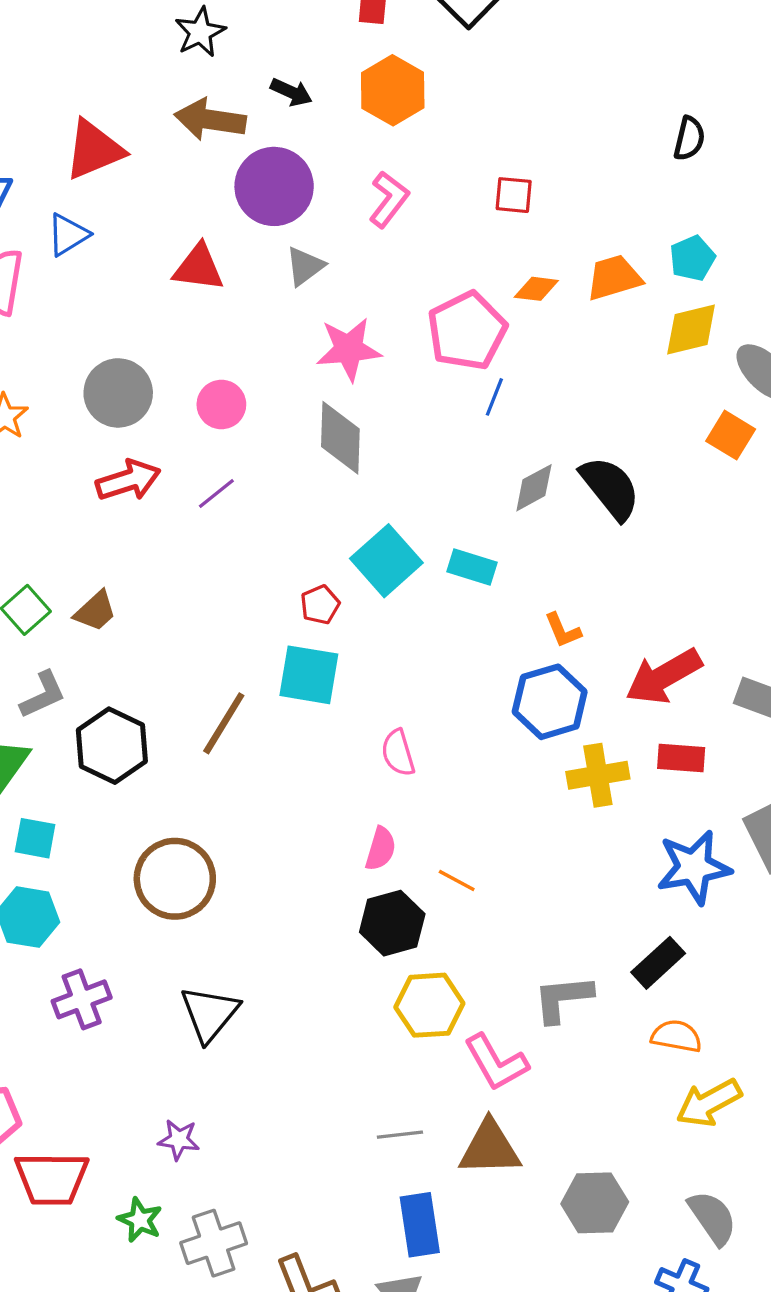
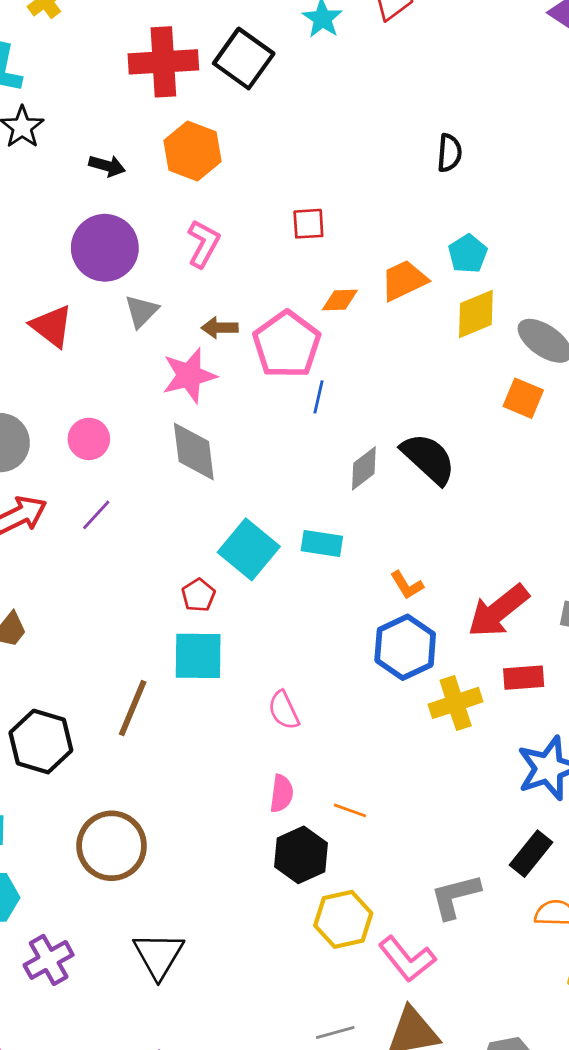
brown arrow: (210, 120) -> (220, 328), moved, size x0.6
red triangle: (199, 268) -> (52, 326), turned 39

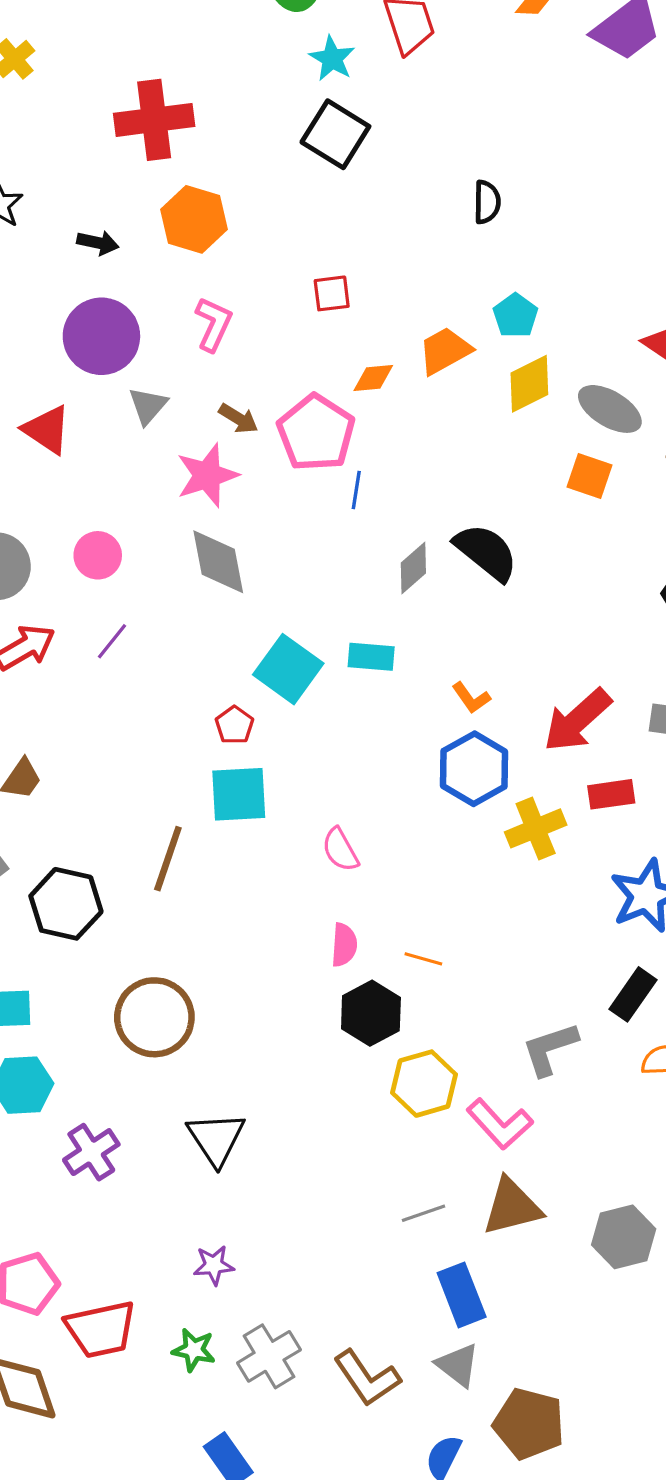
black square: (244, 58) -> (335, 134), moved
brown arrow: (220, 328) -> (238, 419), turned -144

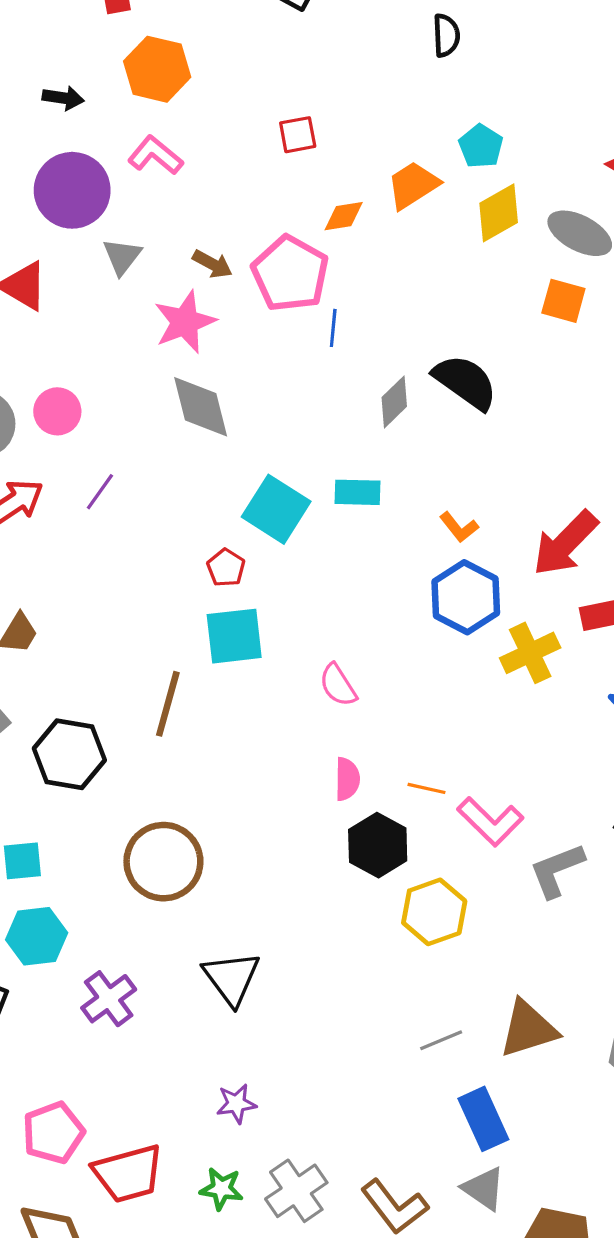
pink L-shape: (214, 324) -> (155, 155), moved, turned -72
pink circle: (98, 555) -> (57, 411), moved
pink L-shape: (500, 1124) -> (490, 821), moved

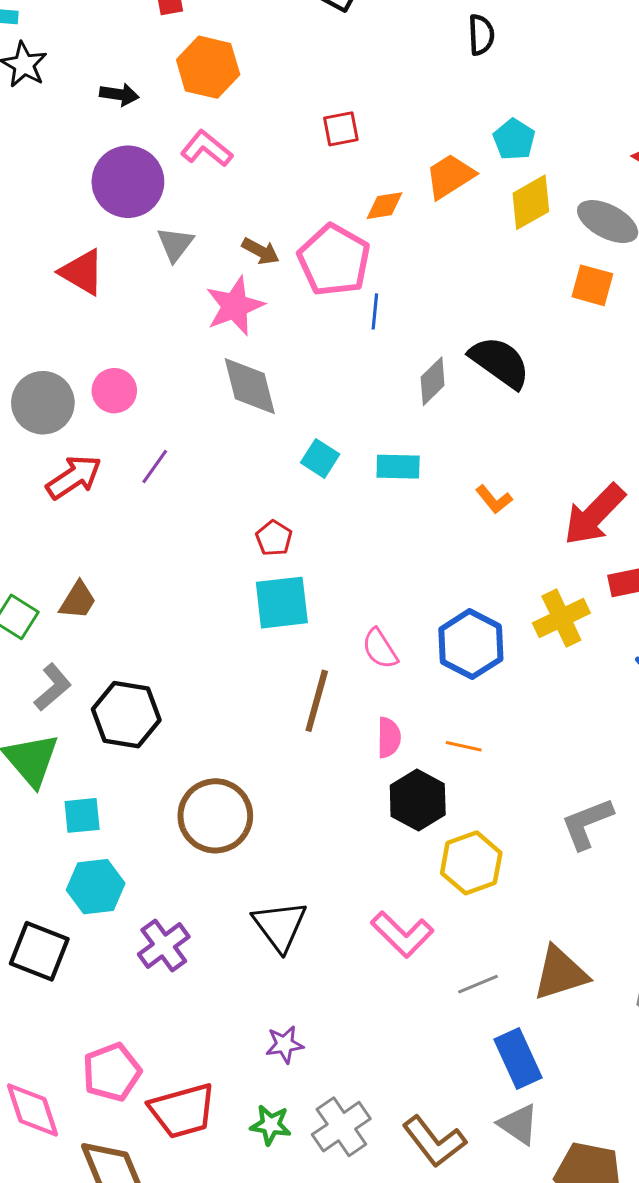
cyan square: (276, 509) -> (320, 458), moved, size x0.6
blue hexagon: (466, 597) -> (471, 644), moved
brown line: (168, 704) -> (317, 701), moved
pink L-shape: (490, 821) -> (402, 934), moved

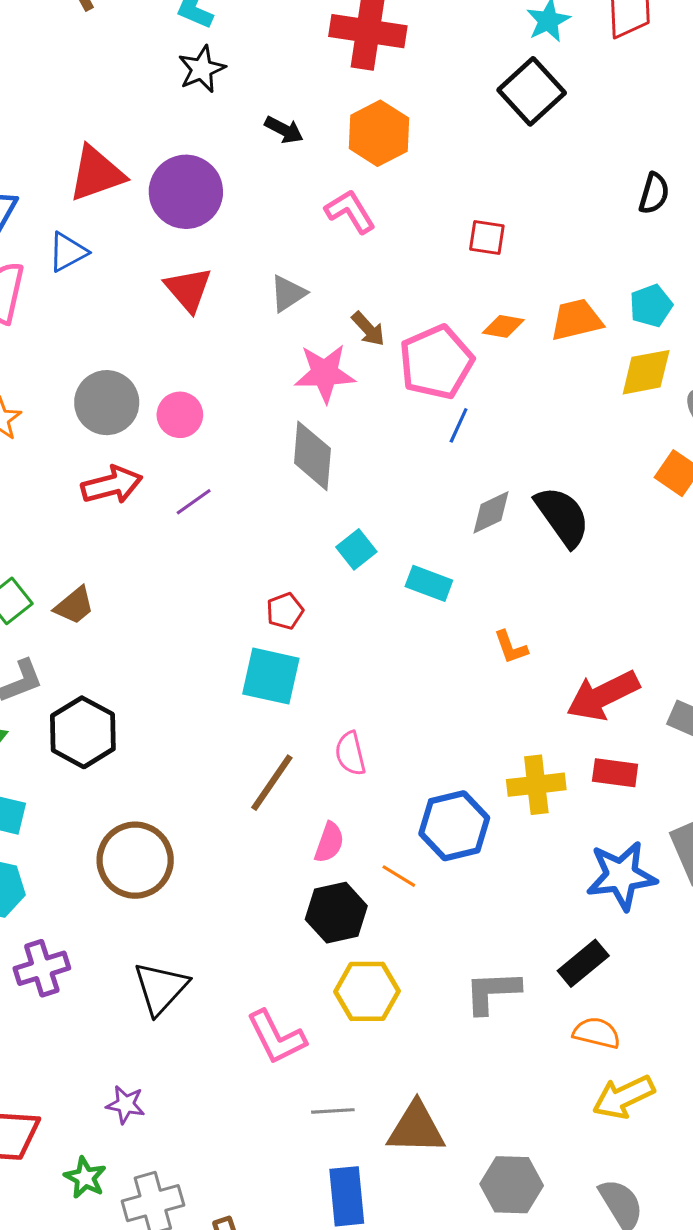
purple circle: (128, 182) -> (186, 192), moved
blue hexagon: (471, 644) -> (454, 826), moved

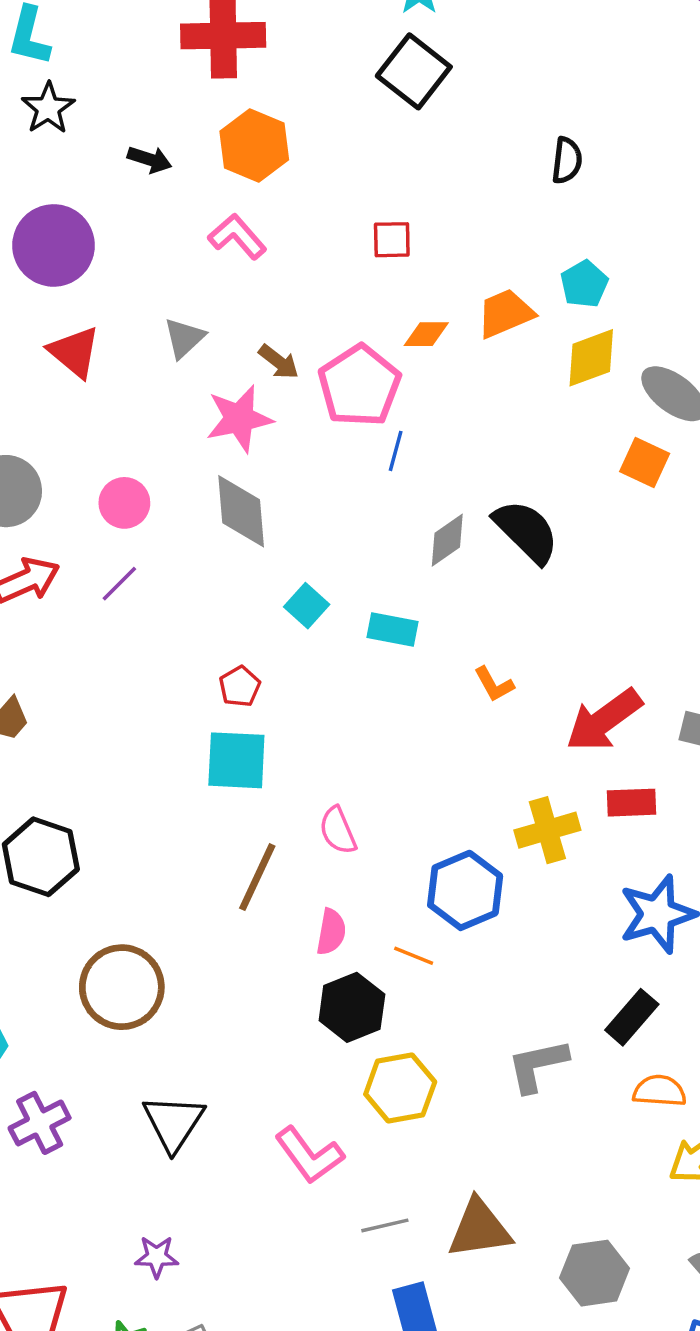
pink circle: (180, 415) -> (124, 503), moved

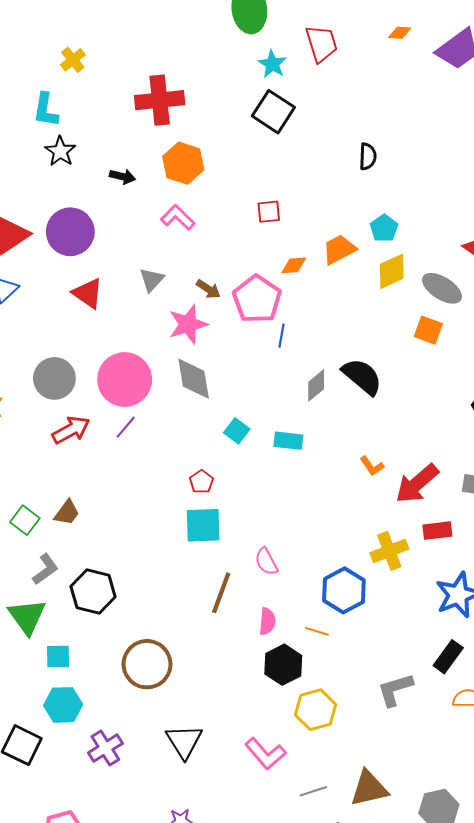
pink circle: (124, 503) -> (125, 380), size x1.8
orange L-shape: (494, 684) -> (372, 466), moved

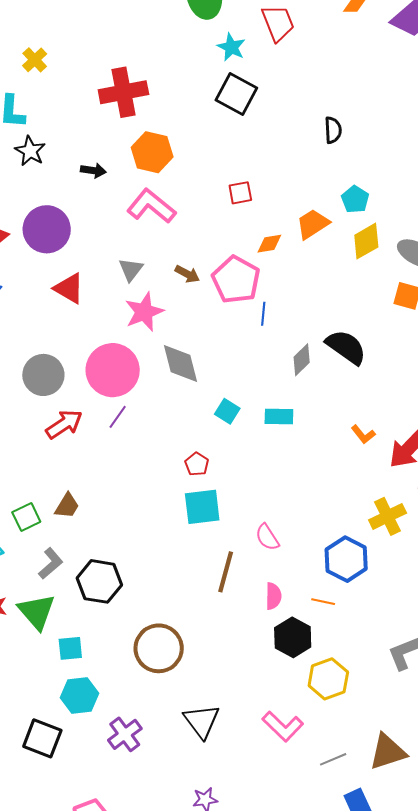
pink L-shape: (178, 217) -> (151, 206), size x1.4
pink star: (188, 324) -> (144, 312), moved
green square: (25, 520) -> (26, 517), turned 32

